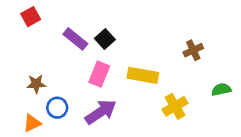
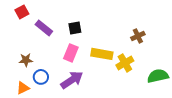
purple rectangle: (75, 39) -> (44, 28), moved
black square: (105, 39) -> (75, 28), turned 32
green semicircle: (221, 89) -> (158, 76), moved, size x1.5
yellow cross: (175, 106) -> (125, 63), moved

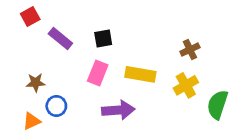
yellow cross: (125, 63) -> (186, 85), moved
green semicircle: (158, 76) -> (218, 105), turned -60
purple arrow: (72, 80) -> (118, 110), moved, turned 30

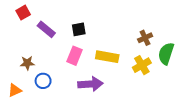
green semicircle: (218, 105) -> (166, 54), moved
orange triangle: (32, 121) -> (15, 90), moved

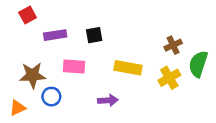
purple rectangle: (46, 29) -> (55, 35), turned -48
pink rectangle: (75, 56) -> (74, 66), moved, turned 72
brown star: (27, 63) -> (33, 75), size x1.5
purple arrow: (90, 84) -> (108, 100), size x0.7

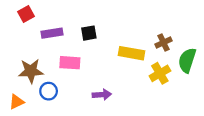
yellow rectangle: (128, 68) -> (131, 53), moved

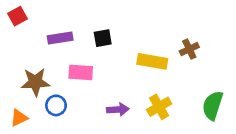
red square: (26, 14) -> (18, 16), moved
green semicircle: (187, 60) -> (213, 105), moved
yellow cross: (160, 73) -> (159, 107), moved

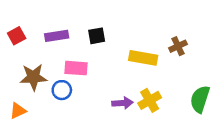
red square: (18, 16) -> (17, 36), moved
blue circle: (56, 105) -> (62, 90), moved
purple arrow: (118, 110) -> (122, 103), moved

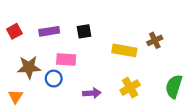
purple arrow: (122, 103) -> (92, 93), moved
orange triangle: (18, 111) -> (16, 96), turned -32

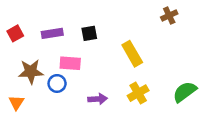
brown cross: (155, 40) -> (169, 16), moved
yellow rectangle: (124, 50) -> (132, 54), turned 50
green semicircle: (174, 86) -> (185, 92), turned 35

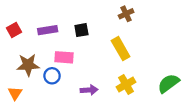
brown cross: (169, 16) -> (126, 14), moved

